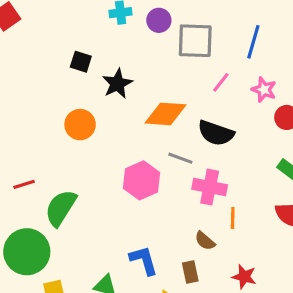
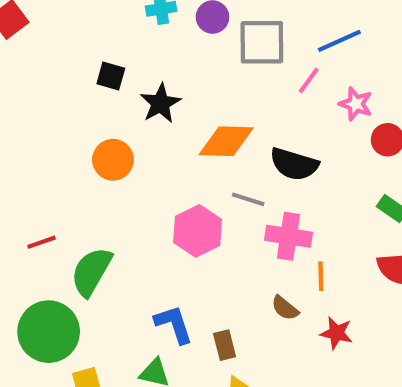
blue line: (253, 42) -> (339, 41), turned 52
pink line: (221, 82) -> (309, 80), moved
blue L-shape: (144, 260) -> (174, 324), moved
brown rectangle: (190, 272) -> (225, 345), moved
red star: (244, 277) -> (336, 333), moved

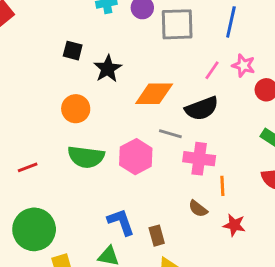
blue line: (339, 41) -> (231, 22), turned -52
pink line: (309, 80) -> (212, 70), moved
black semicircle: (294, 164) -> (202, 108), turned -36
green semicircle: (91, 272) -> (86, 157), moved, turned -111

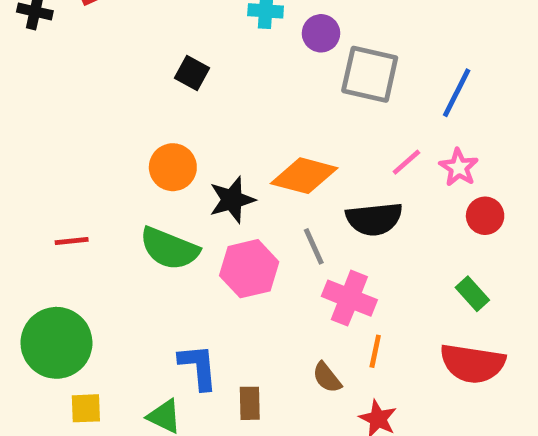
black star: (108, 69) -> (232, 200), moved
gray line: (170, 134) -> (314, 246), turned 35

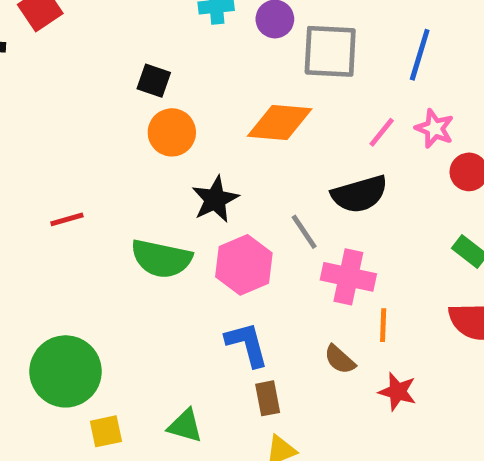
orange circle: (173, 167) -> (172, 132), moved
orange diamond: (304, 176) -> (280, 122), moved
red line: (72, 241) -> (67, 219), moved
blue L-shape: (198, 367) -> (247, 344), moved

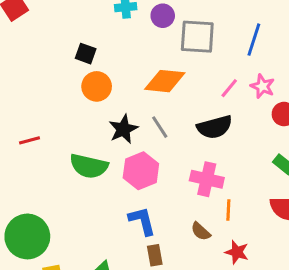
gray line: (304, 232) -> (160, 127), moved

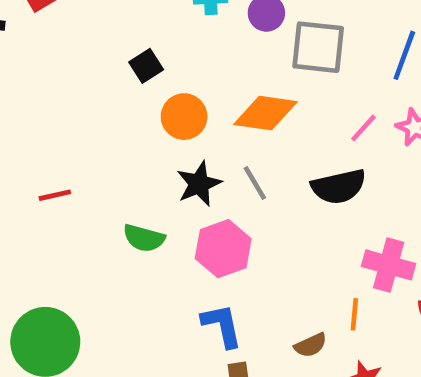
black square: (86, 54) -> (146, 66), turned 35
orange circle: (97, 86) -> (184, 117), moved
green semicircle: (89, 166) -> (144, 238), size x0.7
pink cross: (207, 179) -> (389, 265), moved
brown semicircle: (201, 231) -> (311, 345), turned -70

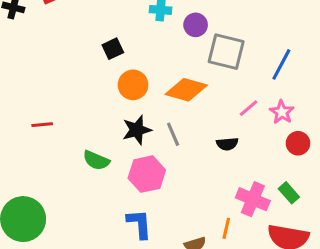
black semicircle: (339, 187) -> (227, 144), size x0.6

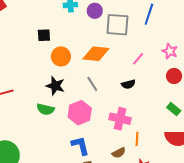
black square: (113, 49) -> (44, 35), turned 32
blue line: (281, 64) -> (149, 14), moved
pink star: (282, 112) -> (170, 51), moved
black star: (137, 130) -> (55, 86), moved, turned -30
pink cross: (253, 199) -> (120, 119), moved

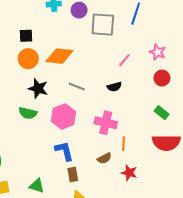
orange diamond: (96, 54) -> (59, 56), moved
orange circle: (61, 56) -> (28, 59), moved
gray line: (92, 84) -> (77, 87), turned -35

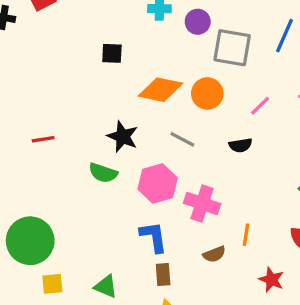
orange circle: (28, 59) -> (207, 94), moved
pink cross: (106, 123) -> (202, 203), moved
red star: (129, 173) -> (271, 280), moved

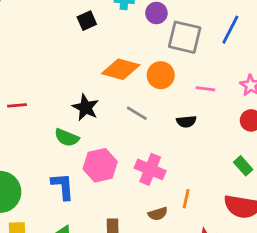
black square: (112, 53) -> (87, 21), moved, turned -30
pink line: (260, 106) -> (205, 89), turned 48
pink hexagon: (158, 184) -> (100, 165), moved
blue L-shape: (154, 237) -> (63, 186), moved

